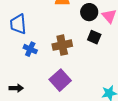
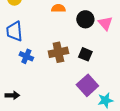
black square: (94, 37) -> (85, 54), moved
purple square: (60, 80) -> (87, 85), moved

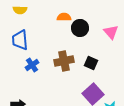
black circle: (85, 19) -> (80, 28), moved
blue cross: (26, 56) -> (32, 65), turned 32

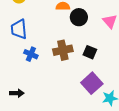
blue cross: (32, 65) -> (31, 54), turned -32

